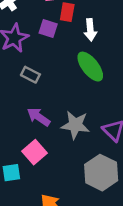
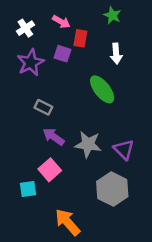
white arrow: (90, 30) -> (116, 54), moved
gray rectangle: (30, 75) -> (43, 107), moved

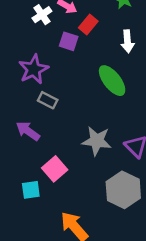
white cross: (25, 28) -> (42, 15), moved
red rectangle: (80, 38) -> (88, 24), turned 30
purple star: (31, 63) -> (34, 69), moved
purple arrow: (54, 137) -> (28, 131), moved

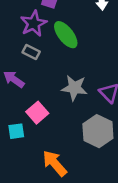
purple star: (34, 69) -> (34, 24), moved
green ellipse: (112, 81) -> (66, 35), moved

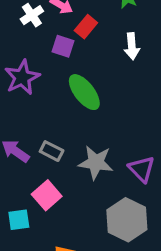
purple star: (34, 24) -> (22, 77), moved
gray rectangle: (31, 52) -> (52, 151), moved

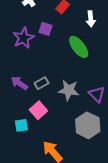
purple square: (63, 46) -> (45, 29), moved
green ellipse: (84, 92) -> (79, 47), moved
gray rectangle: (52, 151) -> (41, 83), turned -56

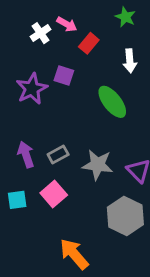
purple arrow: (19, 83) -> (26, 155), turned 36
cyan square: (21, 125) -> (17, 200), moved

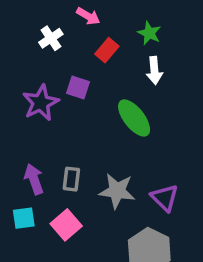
green star: (125, 17) -> (149, 33), moved
pink arrow: (67, 24) -> (88, 16), moved
gray rectangle: (58, 155) -> (71, 179), turned -54
cyan square: (17, 200) -> (24, 218), moved

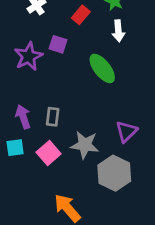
gray star: (117, 191) -> (85, 145), moved
purple triangle: (165, 198) -> (126, 132), turned 30

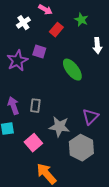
white arrow: (118, 31) -> (97, 46), moved
pink square: (49, 153) -> (33, 143), moved

